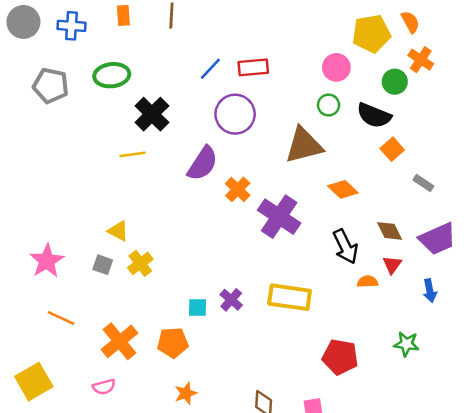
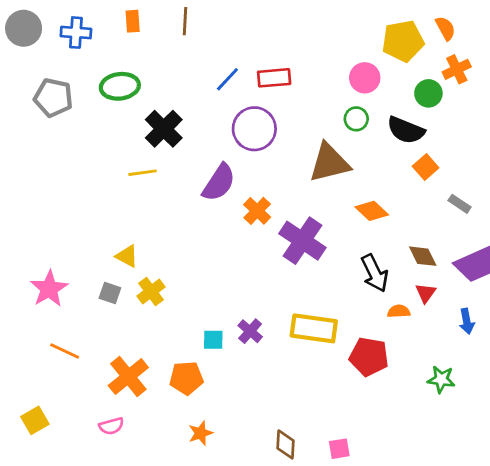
orange cross: (421, 60) -> (457, 69), turned 30
red pentagon: (340, 357) -> (369, 357), moved
yellow square: (34, 382) -> (35, 420), size x0.7

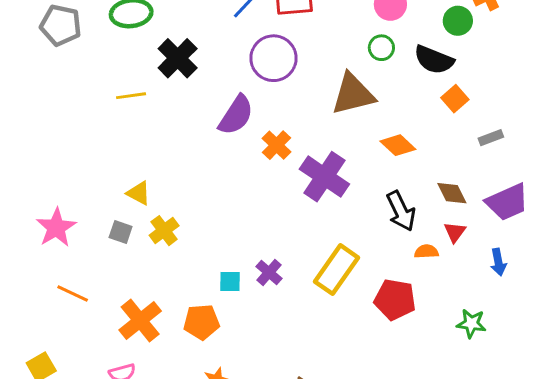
yellow line: (142, 173) -> (131, 96), moved
gray rectangle: (460, 204) -> (491, 138), turned -55
yellow rectangle: (314, 328) -> (336, 270), turned -63

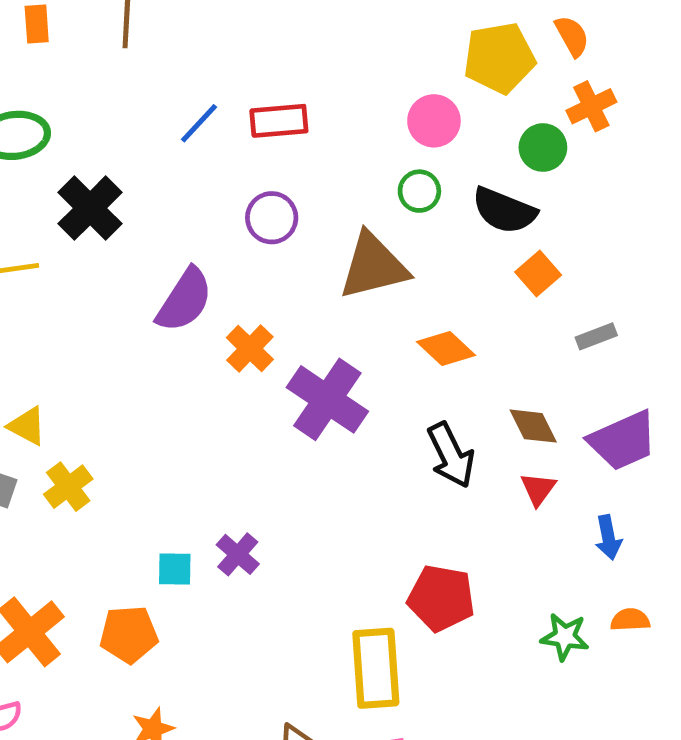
purple circle: (273, 58) -> (272, 218), moved, size x0.7
orange semicircle: (426, 252) -> (630, 620), moved
yellow rectangle: (336, 270) -> (376, 668), moved, turned -39

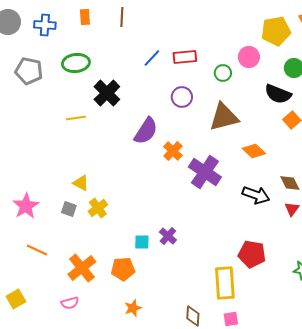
green circle: (419, 191) -> (223, 73), moved
black arrow: (451, 455) -> (256, 195), turned -44

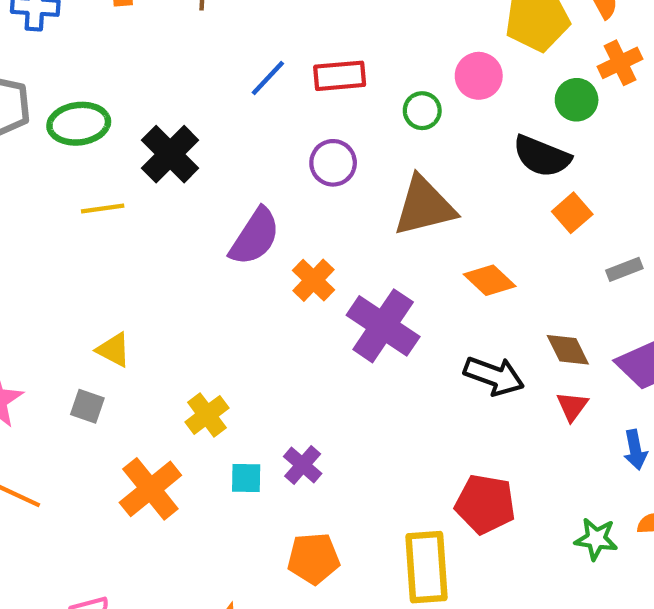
green ellipse: (76, 63) -> (79, 124), moved
yellow cross: (98, 208) -> (207, 415), moved
orange cross: (82, 268) -> (150, 489), moved
orange pentagon: (123, 269) -> (314, 558), moved

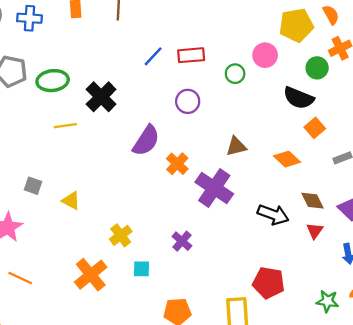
brown triangle: (424, 206) -> (236, 146), moved, size x0.6
orange diamond: (490, 280) -> (287, 159), moved
gray square: (87, 406) -> (33, 186), moved
purple cross: (303, 465) -> (182, 241), moved

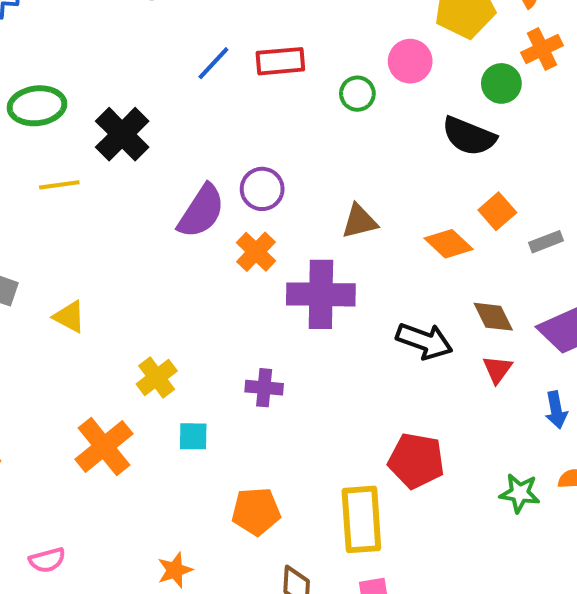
purple circle: (188, 101) -> (262, 189), moved
orange square: (315, 128) -> (497, 211), moved
purple cross: (214, 188) -> (321, 294), turned -33
purple cross: (182, 241) -> (264, 388), turned -36

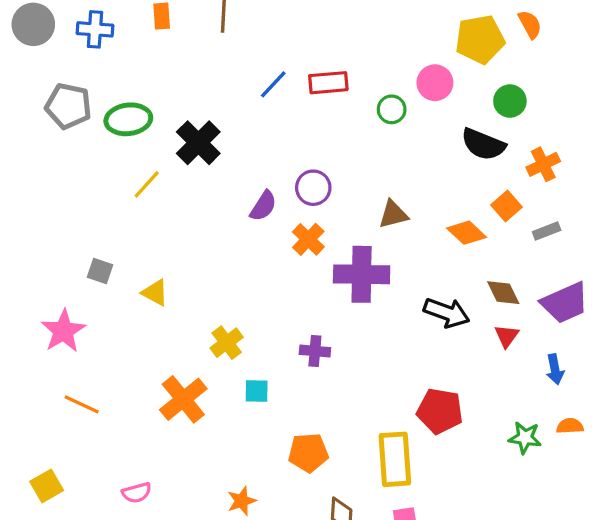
orange cross: (542, 49) -> (543, 164), moved
yellow line: (59, 185) -> (147, 184), turned -40
purple semicircle: (201, 211) -> (263, 206), size x0.7

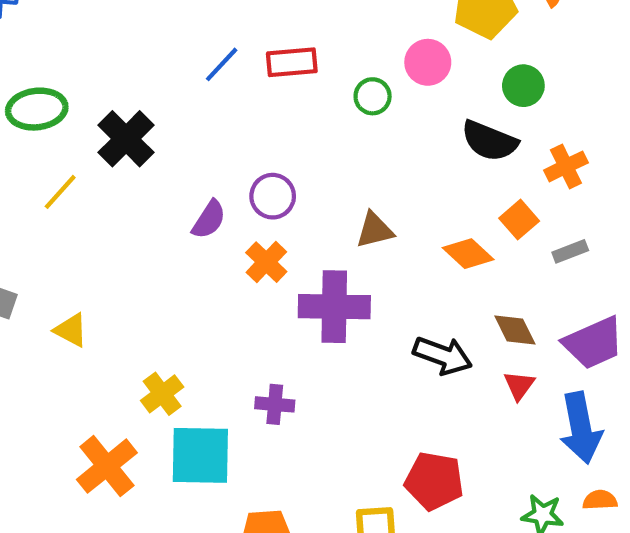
blue arrow: (555, 369) -> (581, 428), size x1.8
cyan square: (257, 391) -> (200, 455), size x2.0

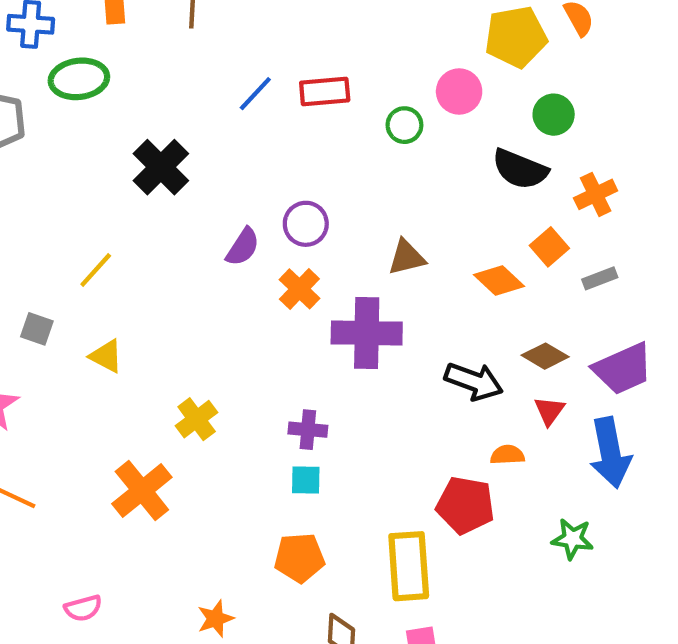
green ellipse: (37, 109) -> (79, 79), moved
yellow line: (60, 192) -> (96, 270), moved
brown diamond: (515, 330) -> (545, 356), turned -33
cyan square: (200, 455) -> (306, 480), moved, size x0.5
orange semicircle: (600, 500) -> (507, 455), moved

